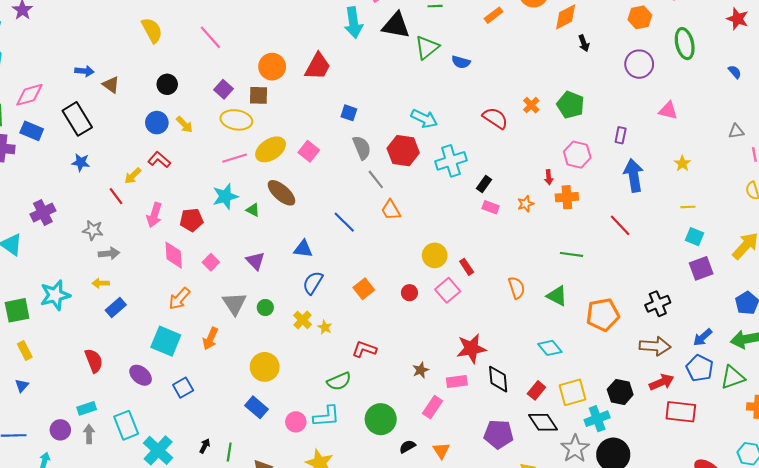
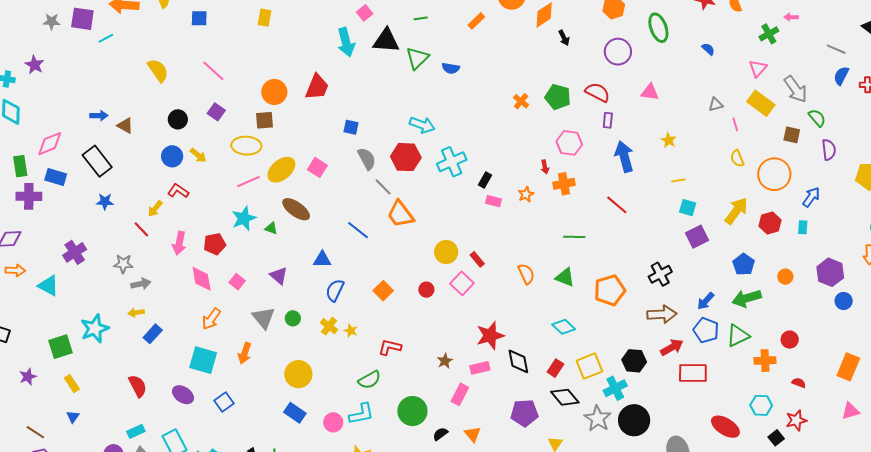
purple square: (223, 89) -> (216, 112), moved
red semicircle: (495, 118) -> (598, 92), moved
orange trapezoid: (391, 210) -> (400, 214), size x1.4

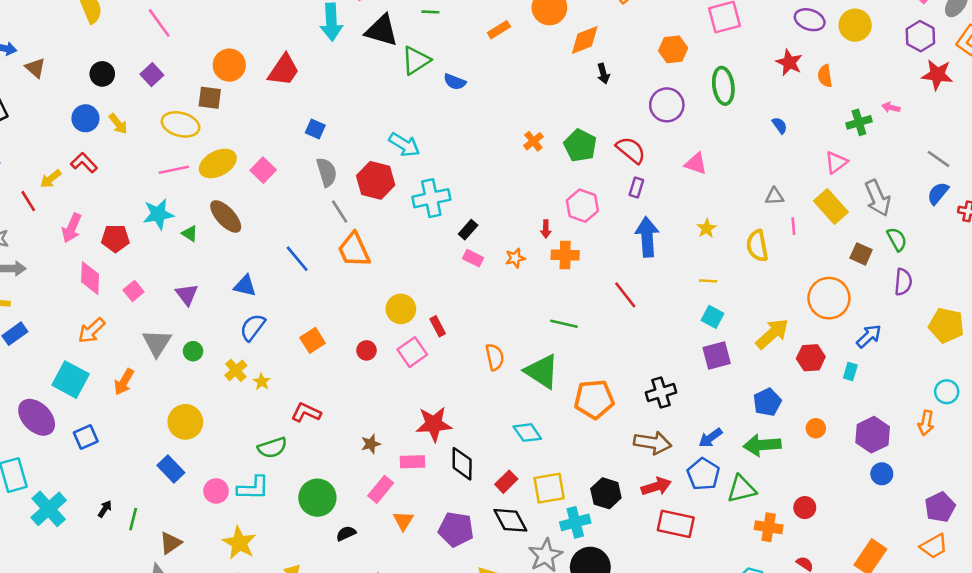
yellow semicircle: (737, 158) -> (757, 246), moved, size x1.4
green triangle: (565, 277) -> (542, 371), size x1.4
purple ellipse: (183, 395) -> (37, 417), size x1.4
orange triangle: (473, 434) -> (403, 521), moved

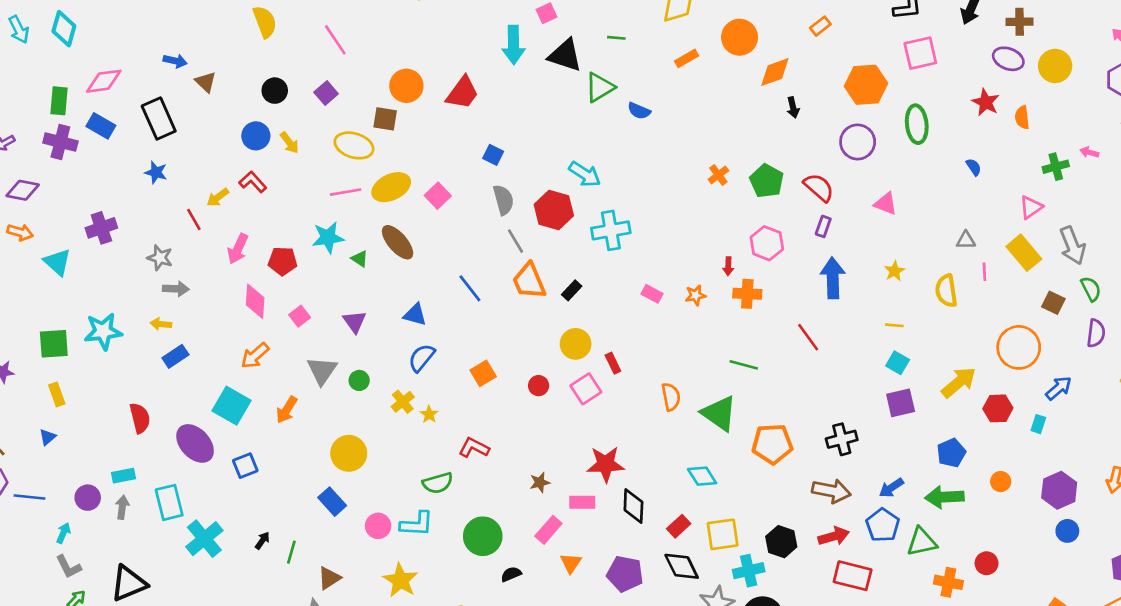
orange hexagon: (673, 49) -> (866, 85), size x1.4
black rectangle: (468, 230) -> (572, 290), moved

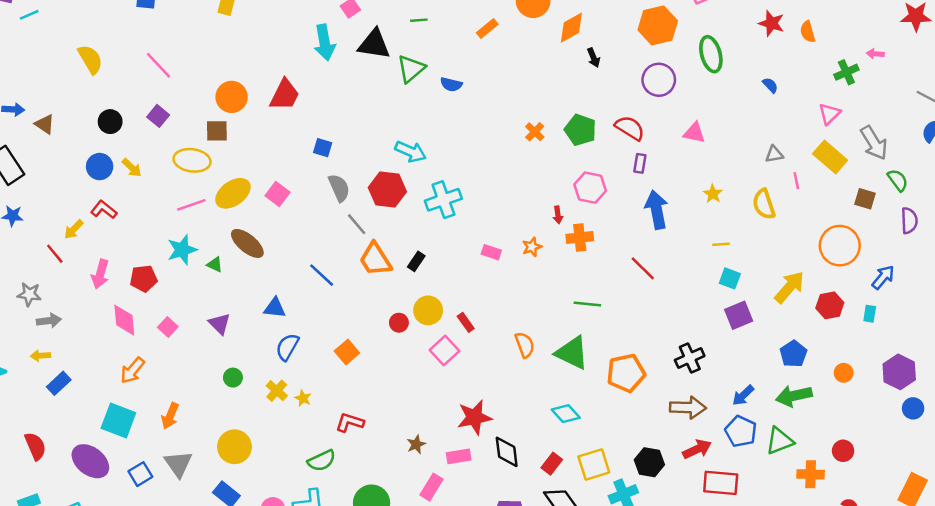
gray triangle: (322, 371) -> (178, 464), moved
red circle: (539, 386) -> (399, 323), moved

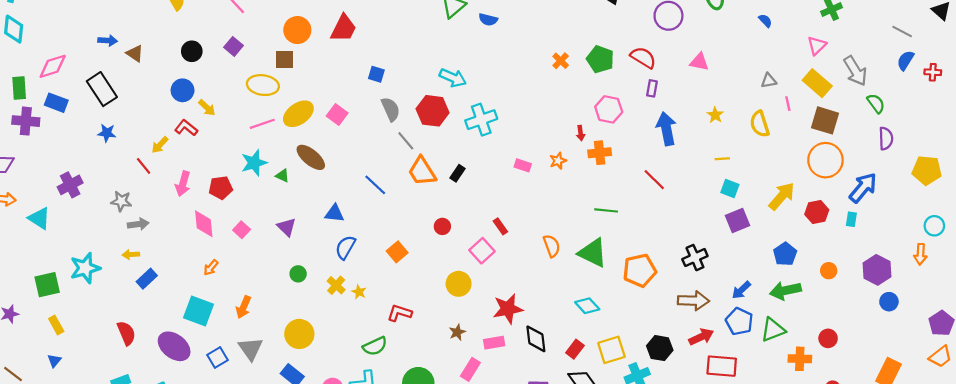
yellow arrow: (132, 168) -> (207, 108), moved
brown square: (865, 199) -> (825, 120), moved, size x1.5
blue arrow: (883, 277) -> (863, 188), size x1.4
yellow circle: (428, 310) -> (459, 284), moved
orange arrow: (132, 370) -> (211, 268), size x0.7

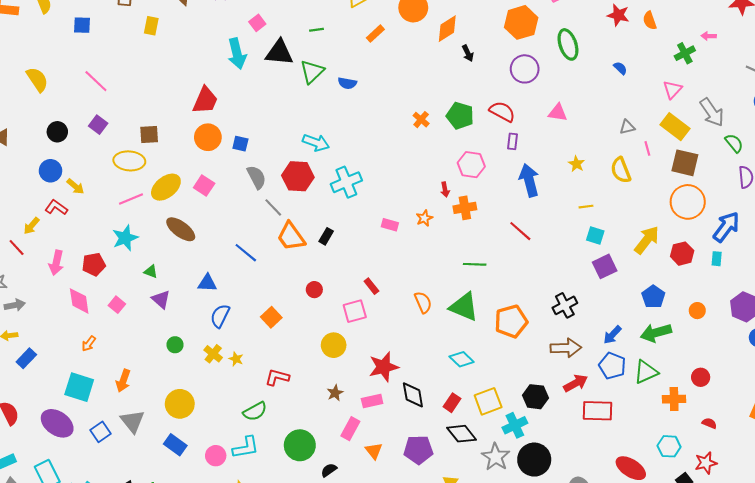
orange circle: (297, 30) -> (208, 137), moved
green triangle: (282, 176) -> (151, 272), moved
pink square: (482, 251) -> (355, 311), turned 30

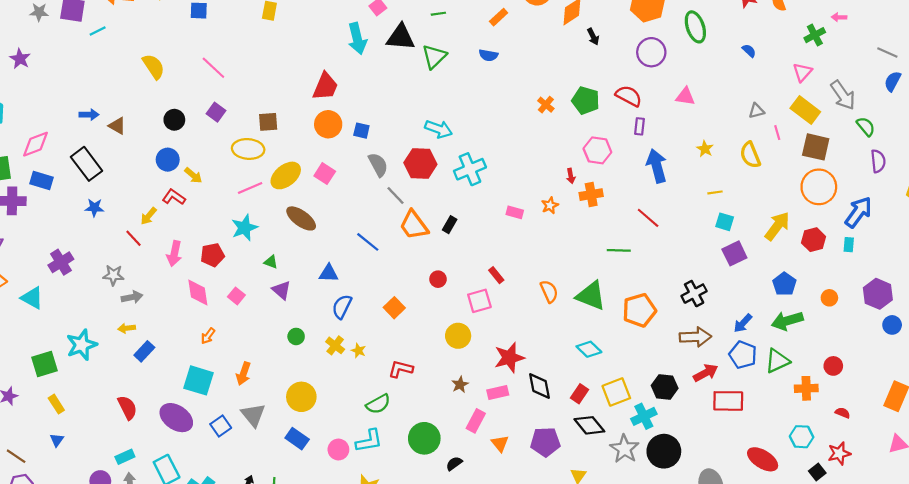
blue semicircle: (347, 83) -> (488, 55), moved
green line: (475, 264) -> (619, 250), moved

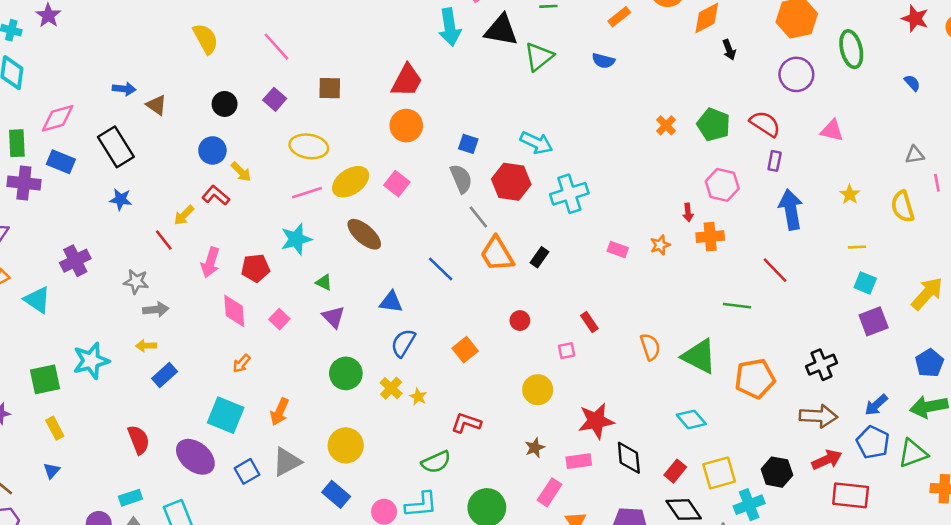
brown square: (268, 122) -> (330, 88), moved
blue square: (361, 131) -> (468, 144), moved
pink square: (479, 301) -> (567, 351), size x0.6
green circle: (296, 336) -> (346, 373), size x1.6
gray triangle: (253, 415) -> (287, 462), turned 36

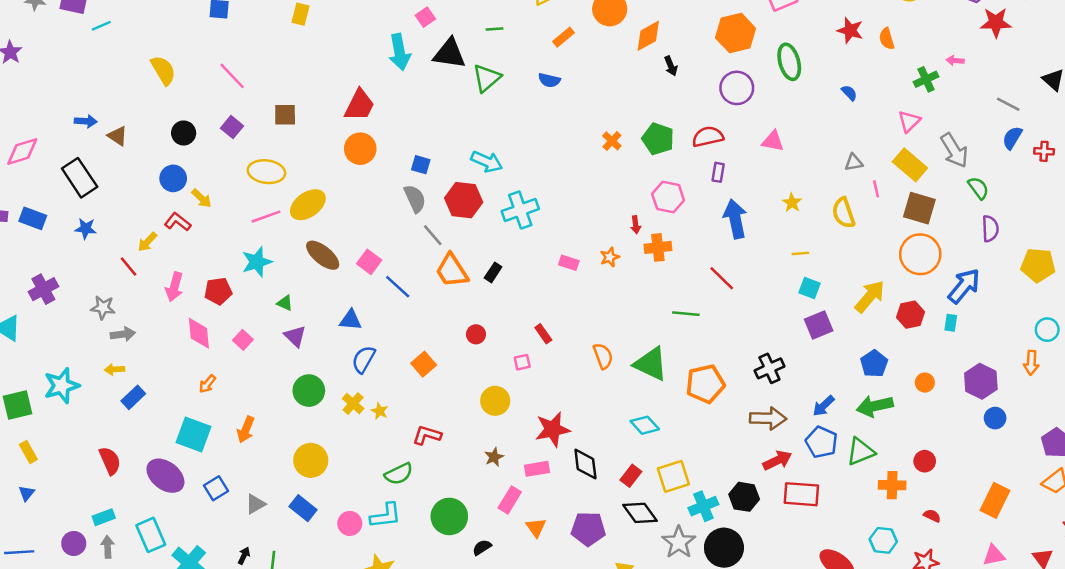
red semicircle: (765, 124) -> (708, 137), turned -44
blue rectangle: (61, 162) -> (33, 218), moved
pink square: (397, 184) -> (369, 262), moved
gray triangle: (287, 462) -> (255, 504), moved, size x0.7
black hexagon: (777, 472) -> (744, 497), moved

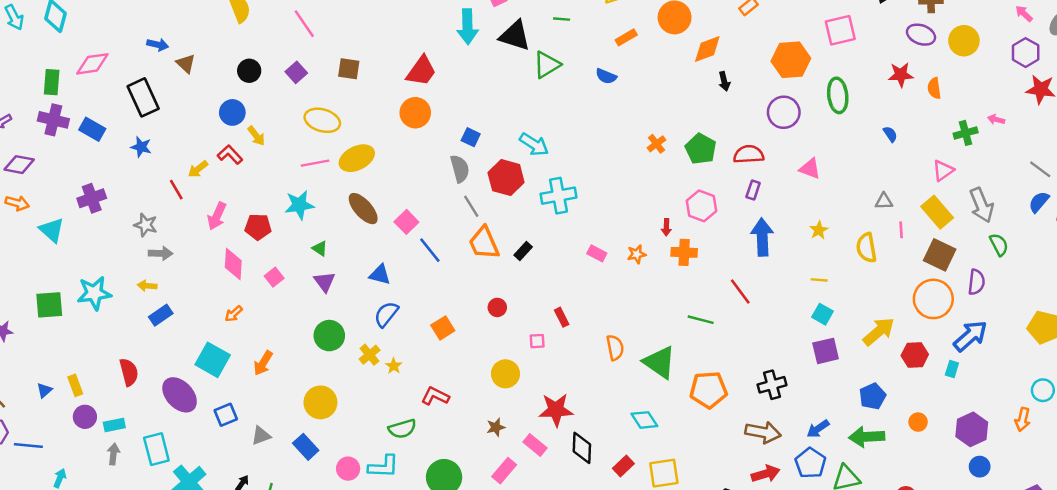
red star: (850, 30) -> (901, 75), turned -30
purple semicircle: (990, 229) -> (976, 282), moved
yellow rectangle: (28, 452) -> (75, 385), moved
pink rectangle: (537, 469) -> (535, 445), turned 40
purple circle: (74, 543) -> (85, 417), moved

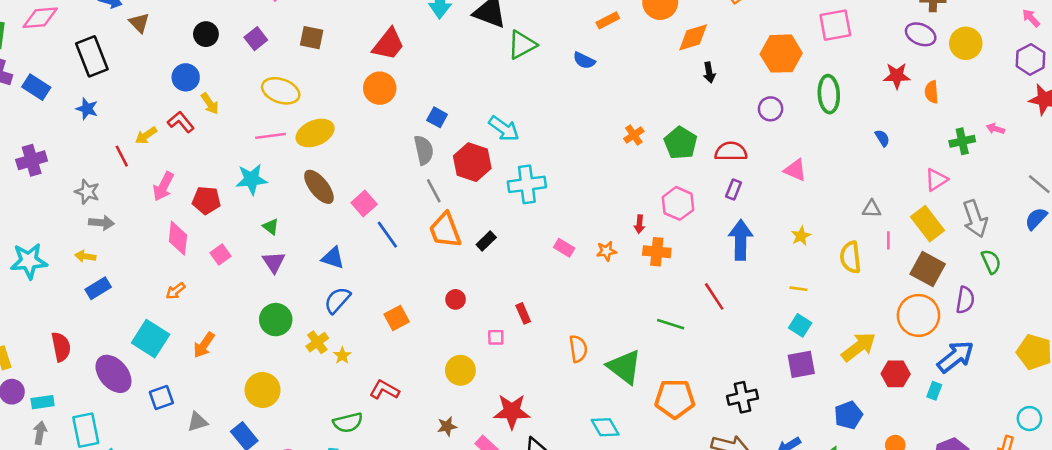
purple circle: (784, 112) -> (771, 109), size x0.7

